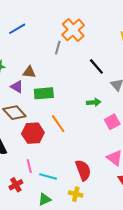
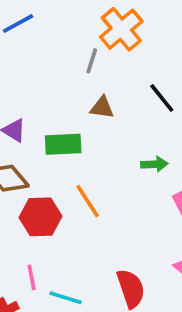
brown triangle: (29, 72) -> (102, 108), moved

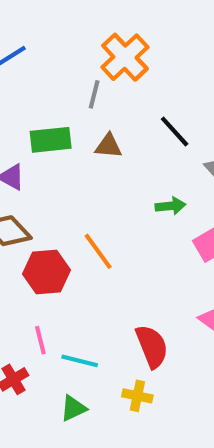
green rectangle: (63, 144) -> (51, 140), moved

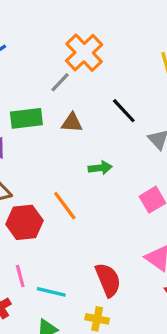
gray line: (94, 94) -> (60, 82), turned 30
green arrow: (170, 206) -> (100, 168), moved

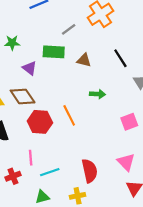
gray line: (60, 82) -> (69, 29), moved
cyan line: (51, 292) -> (50, 172), turned -42
yellow cross: (97, 319) -> (78, 196), turned -32

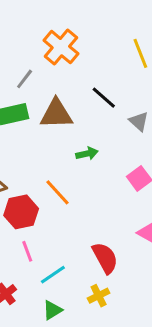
brown triangle: (84, 60) -> (56, 114), size x1.6
pink line: (31, 158) -> (27, 251), moved

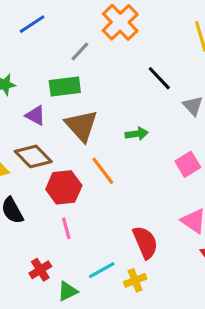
brown triangle: (56, 114) -> (81, 126), moved, turned 44
cyan line: (53, 275) -> (102, 270), moved
green triangle: (52, 310) -> (68, 291), moved

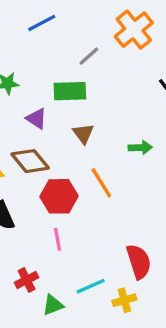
brown triangle: (81, 126) -> (83, 134), size x0.6

